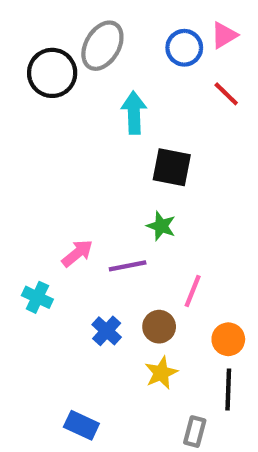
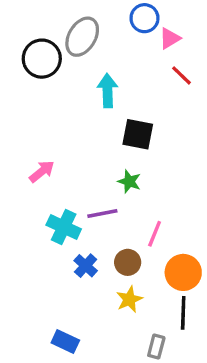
pink triangle: (224, 35) -> (170, 38), moved
blue circle: (184, 48) -> (144, 18), moved
pink arrow: (77, 253) -> (42, 171), moved
cyan cross: (37, 297) -> (64, 227), moved, size x1.4
orange circle: (228, 339) -> (183, 272), size x1.4

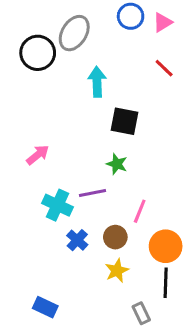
pink triangle: (170, 38) -> (163, 22), moved
blue rectangle: (65, 341) -> (45, 307), moved
gray rectangle: (156, 347) -> (141, 313), turned -40

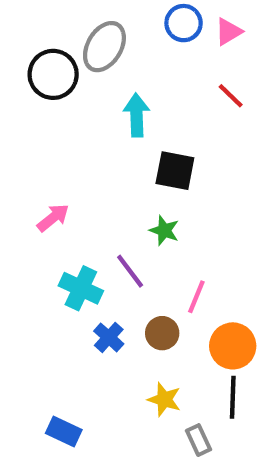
purple line: (92, 193) -> (130, 271), turned 64
yellow star: (117, 271) -> (164, 399), moved, turned -30

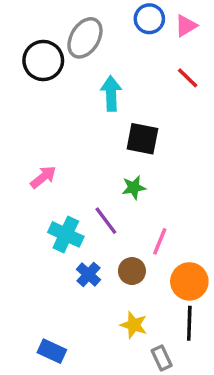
green star: (164, 230) -> (134, 188), turned -30

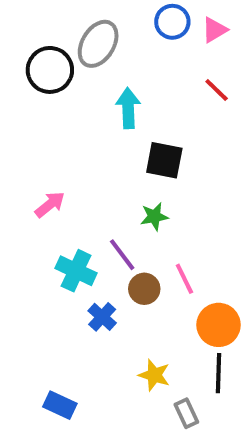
pink line: (160, 241) -> (184, 279), turned -48
brown circle: (132, 271) -> (144, 289), moved

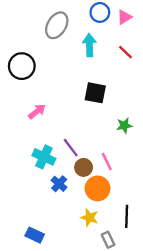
black circle: (50, 70) -> (22, 66), moved
cyan arrow: (128, 108) -> (89, 45), moved
pink arrow: (50, 204) -> (37, 112), moved
green star: (154, 216) -> (124, 126), moved
orange circle: (219, 325) -> (98, 188), moved

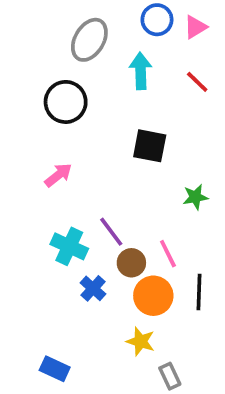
black circle: (22, 66) -> (66, 102), moved
black line: (127, 216) -> (199, 292), moved

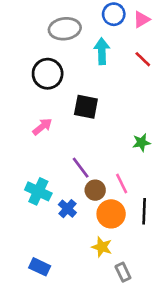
gray ellipse: (89, 40) -> (65, 29), turned 52
black square: (150, 146) -> (86, 107), moved
cyan cross: (69, 246) -> (38, 191), moved

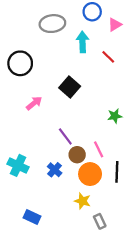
pink triangle: (141, 19) -> (115, 25), moved
red line: (143, 59) -> (108, 57), moved
black circle: (48, 74) -> (20, 63), moved
black square: (86, 107) -> (70, 87), turned 30
cyan cross: (38, 191) -> (18, 165), moved

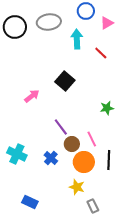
black circle: (20, 63) -> (15, 27), moved

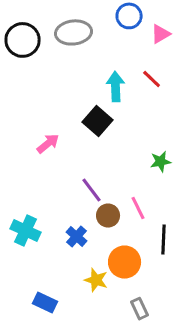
cyan arrow: (77, 39) -> (116, 86), moved
orange circle: (84, 162) -> (125, 262), moved
yellow star: (77, 187) -> (96, 280), moved

